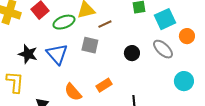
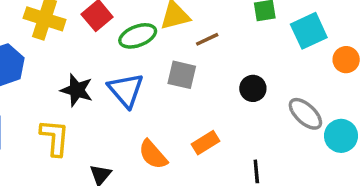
gray ellipse: (163, 49) -> (305, 114), moved

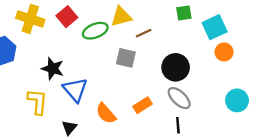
orange circle: (346, 60) -> (224, 52), moved
black circle: (253, 88) -> (176, 67), size x1.5
blue triangle: (126, 90) -> (75, 90), moved
gray ellipse: (305, 114) -> (179, 98), moved

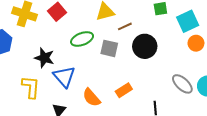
green ellipse: (95, 31) -> (82, 39), moved
black circle: (176, 67) -> (145, 46), moved
gray ellipse: (179, 98) -> (182, 84), moved

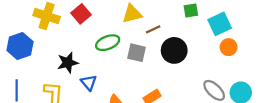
black star: (44, 58) -> (68, 63), turned -30
blue triangle: (64, 77) -> (89, 83), size x0.7

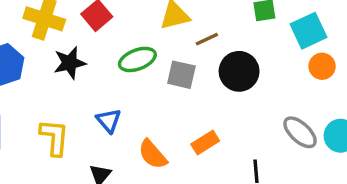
black star: (68, 63) -> (70, 63), moved

